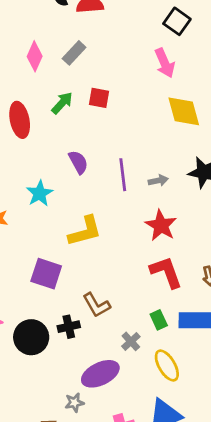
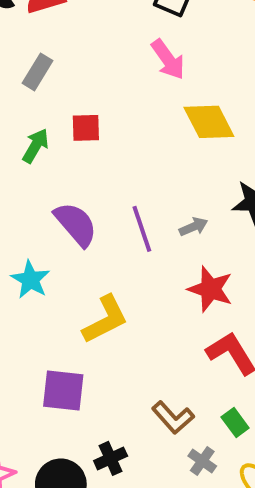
purple semicircle: (78, 162) -> (76, 224), size x1.4
brown L-shape: (96, 305) -> (173, 418), moved

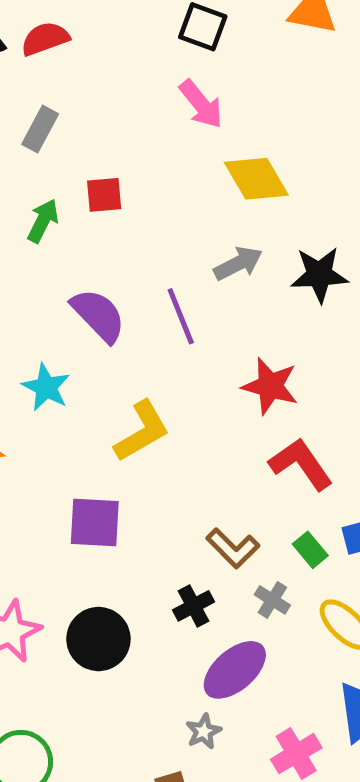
gray arrow: (193, 227) -> (238, 263), moved, size x1.4
black cross: (111, 458) -> (194, 606), moved

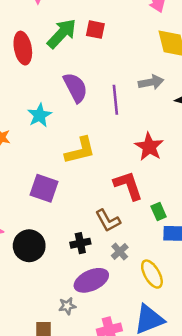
green arrow: (43, 221) -> (62, 33), size x1.5
red L-shape: (301, 464) -> (128, 185), moved
green rectangle: (310, 550) -> (159, 212), moved

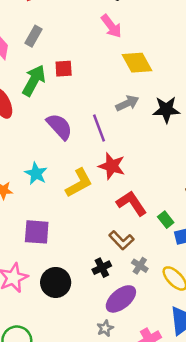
cyan star: (40, 115) -> (36, 173), moved
red star: (149, 147) -> (112, 166), moved
purple square: (44, 188) -> (37, 232), moved

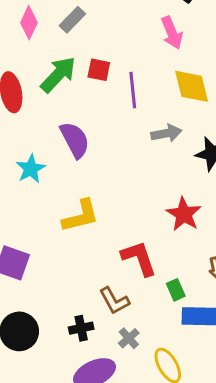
purple line: (99, 128) -> (133, 90), moved
red star: (112, 166) -> (184, 214), moved
cyan star: (36, 173) -> (31, 169), moved

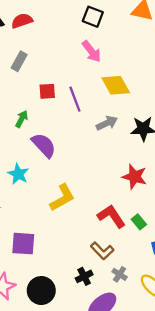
green arrow: (58, 75) -> (22, 119), moved, size x0.6
green rectangle: (176, 290) -> (139, 222), moved

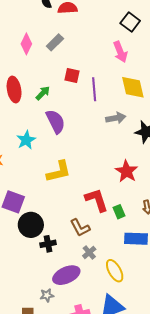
black cross: (84, 276) -> (48, 244), moved
black circle: (41, 291) -> (31, 225), moved

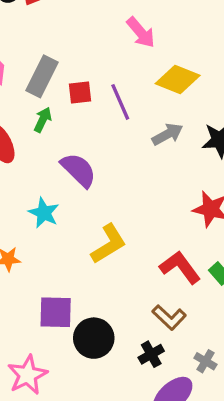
gray rectangle: (55, 42) -> (42, 76), moved, size x1.4
yellow diamond: (133, 87) -> (178, 79), turned -36
green arrow: (43, 93) -> (43, 120), moved
black cross: (48, 244) -> (151, 354), moved
gray cross: (89, 252) -> (205, 361), moved

